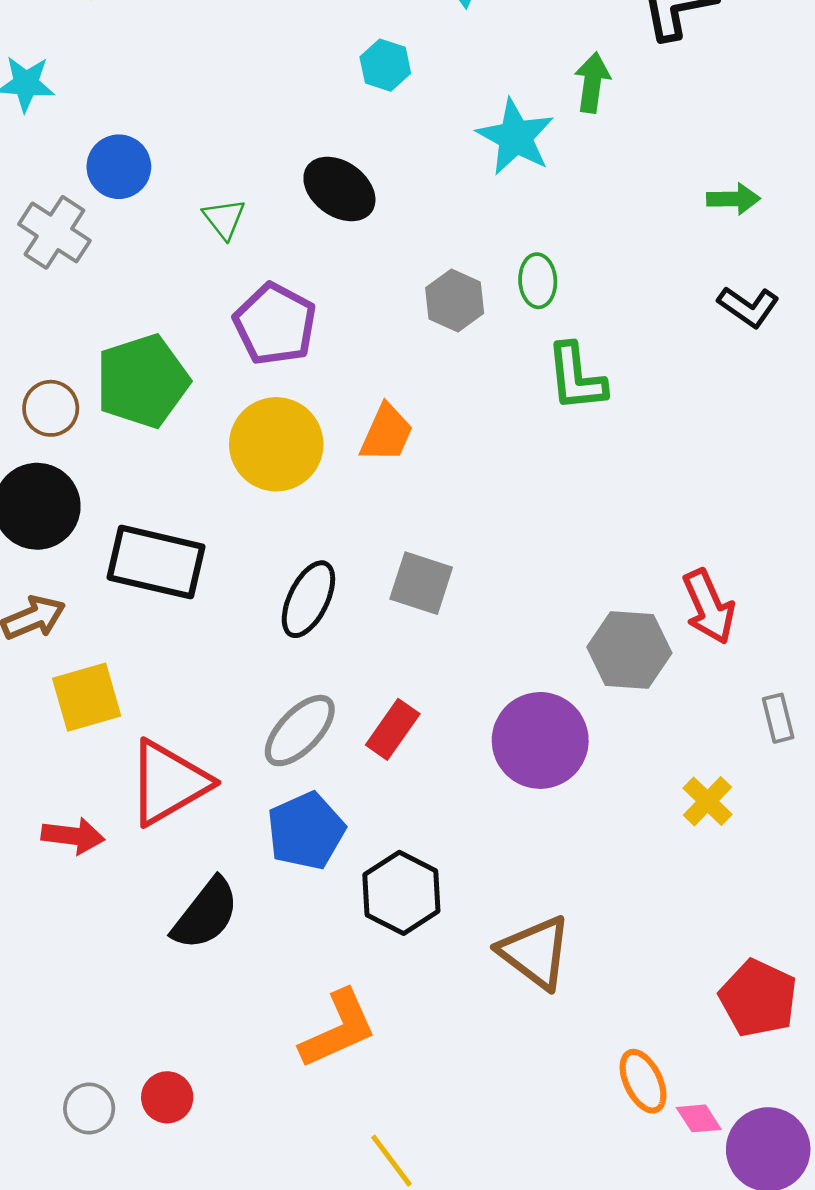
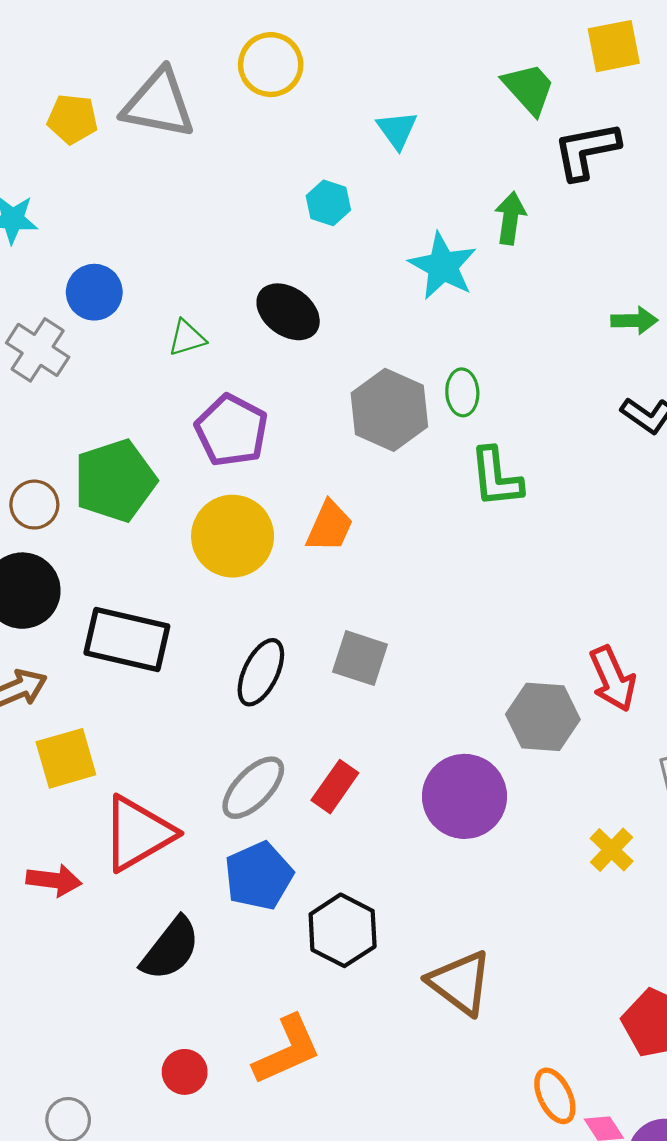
green triangle: (224, 219) -> (187, 338), turned 51
gray hexagon: (455, 301) -> (389, 410), size x1.5
red circle: (167, 1097) -> (185, 1072), moved

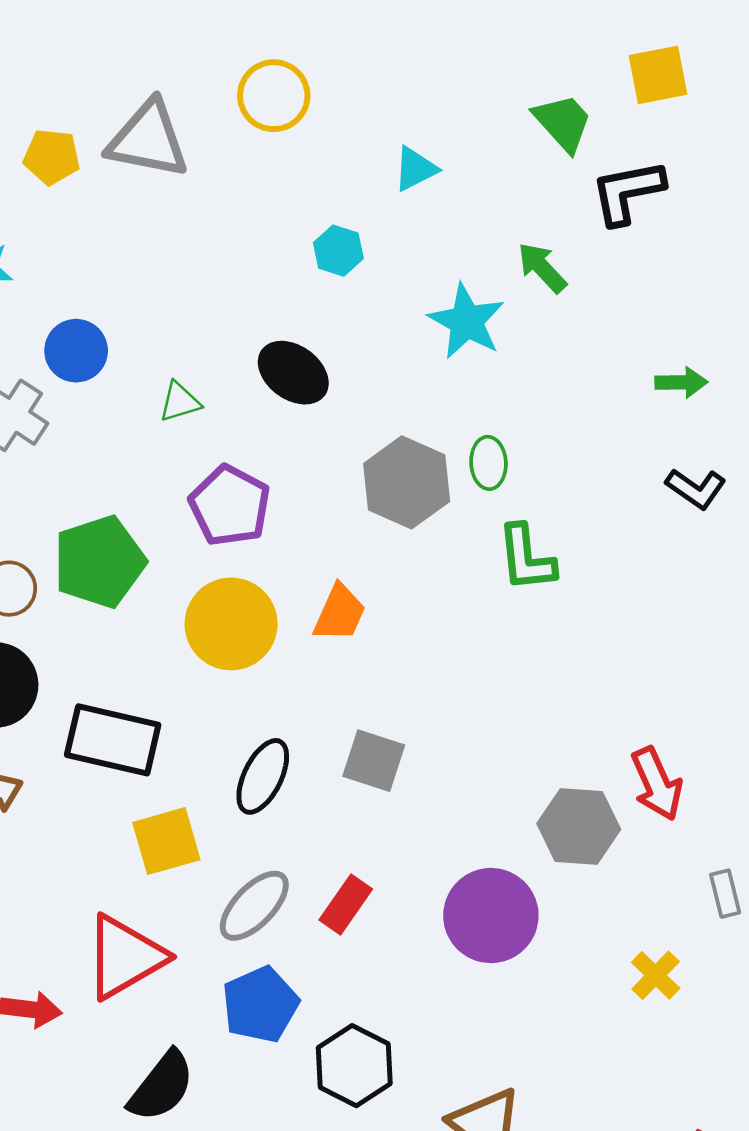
cyan triangle: (397, 130) -> (415, 169), turned 39
green arrow: (510, 218) -> (542, 268), turned -51
yellow square: (66, 758) -> (166, 841), moved

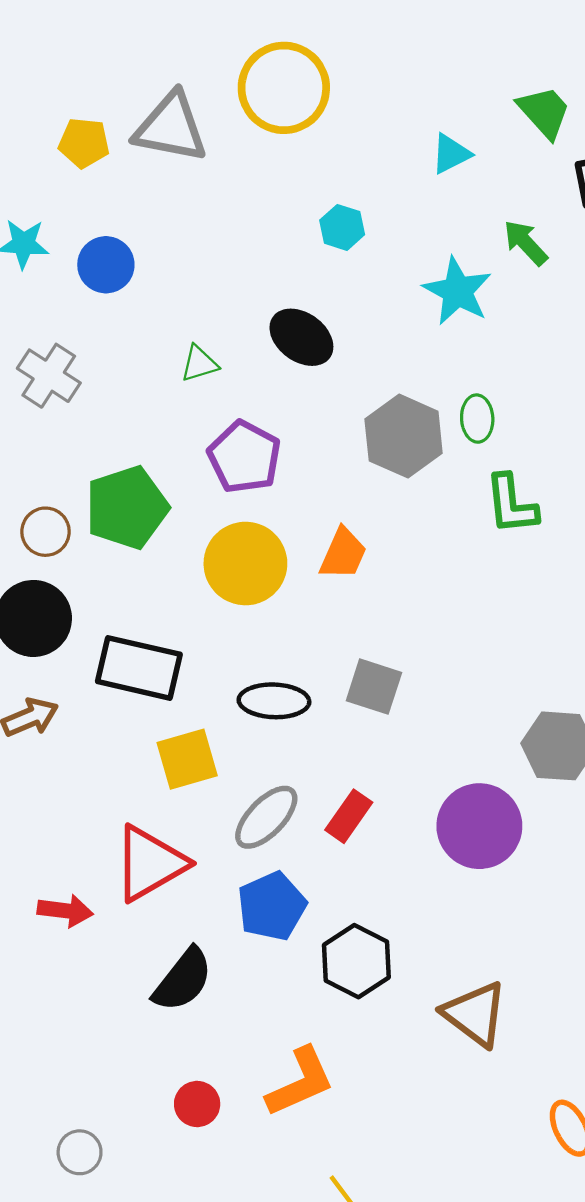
yellow circle: (274, 96) -> (284, 88), size x1.4
cyan triangle: (415, 169) -> (451, 154), moved
blue circle: (76, 351) -> (106, 265), moved
black ellipse: (263, 776) -> (274, 701), turned 66

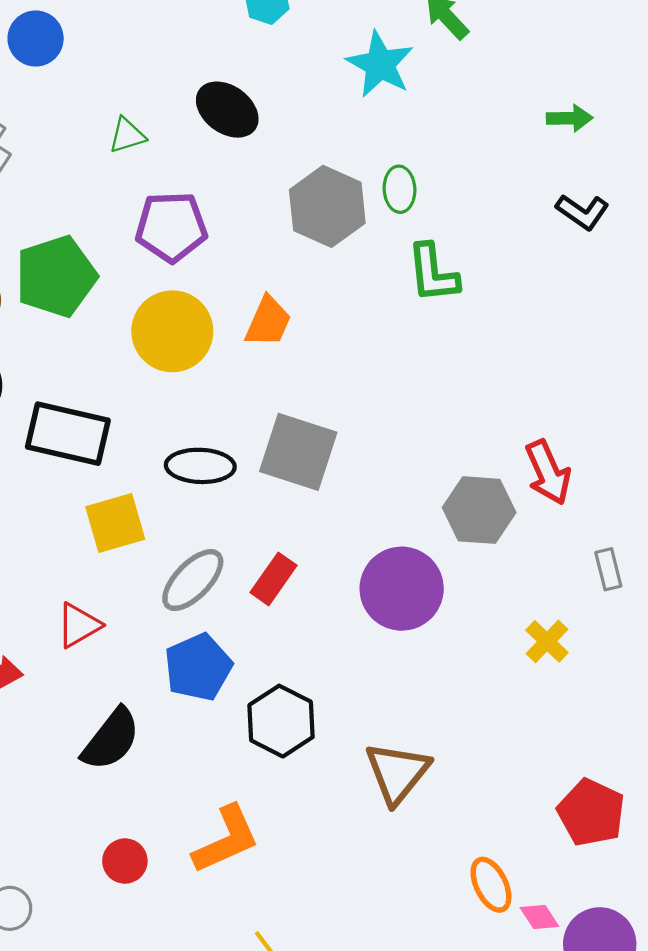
purple pentagon: (244, 457) -> (171, 227), turned -30
gray square: (374, 687) -> (298, 452), size x1.4
red triangle: (150, 863) -> (79, 625), size x0.6
brown triangle: (475, 1014) -> (397, 773), turned 32

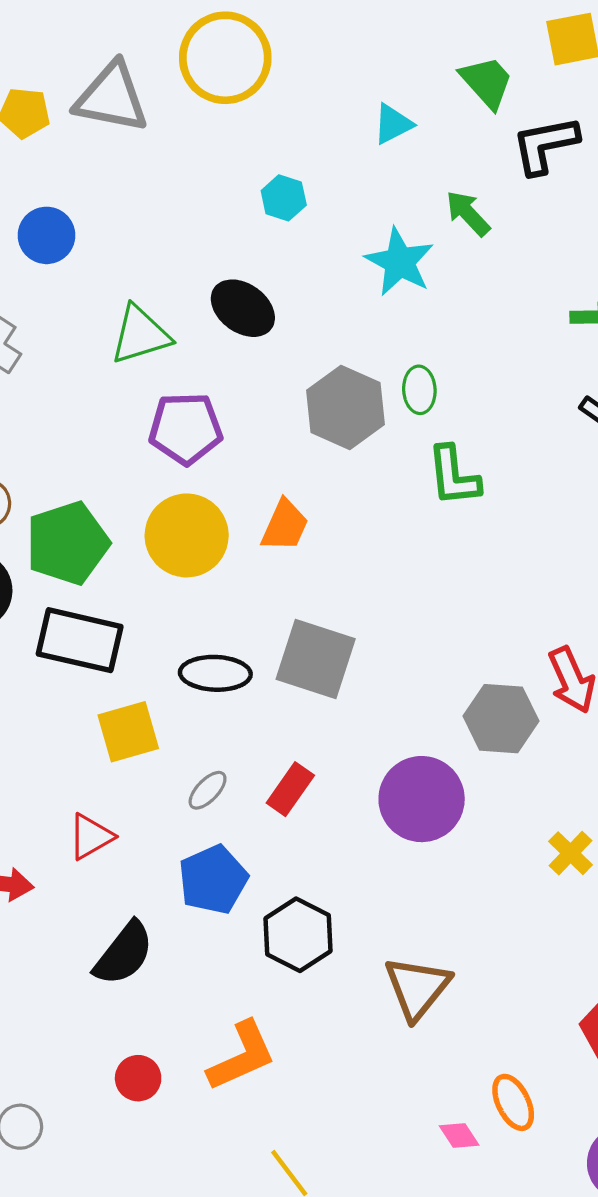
green triangle: (127, 135) -> (140, 335), size x1.6
green pentagon: (56, 276) -> (67, 543), moved
gray ellipse: (193, 580) -> (208, 790), size x0.6
pink diamond: (539, 917) -> (459, 1136), moved

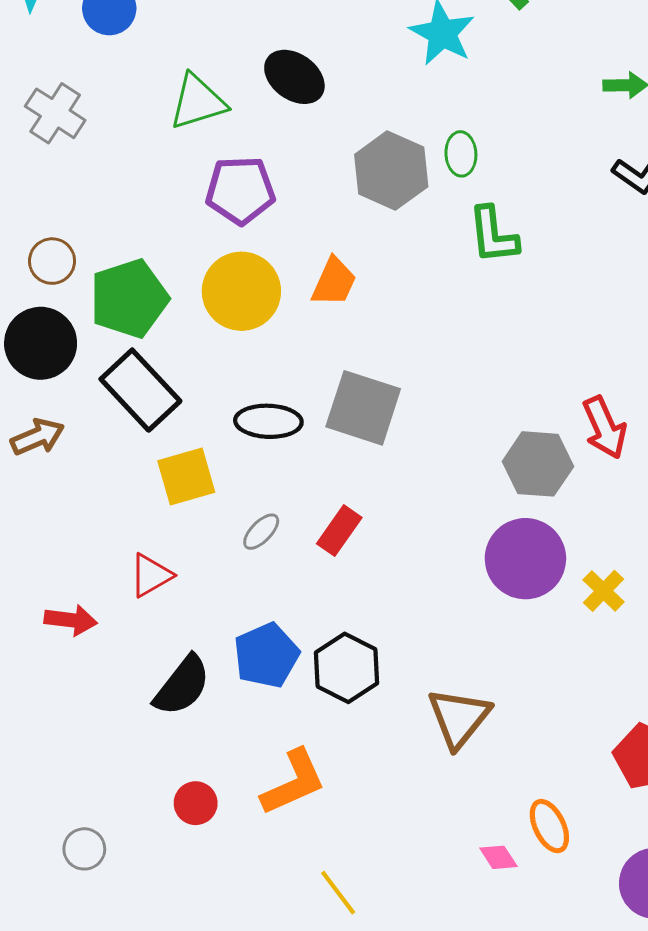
black rectangle: (80, 640) -> (140, 390), turned 34
purple circle: (422, 799) -> (525, 559), moved
blue pentagon: (213, 880) -> (266, 655), moved

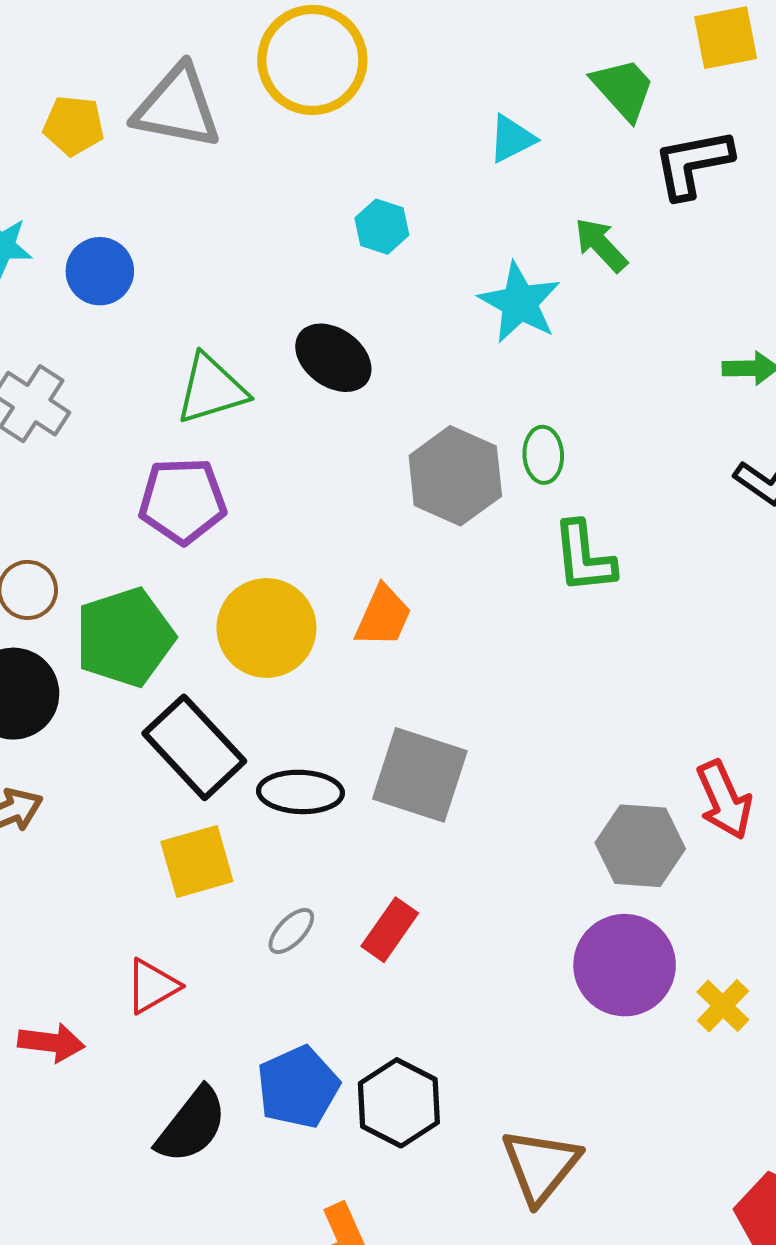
purple pentagon: (240, 190) -> (182, 501), moved
black rectangle: (140, 390) -> (194, 747), moved

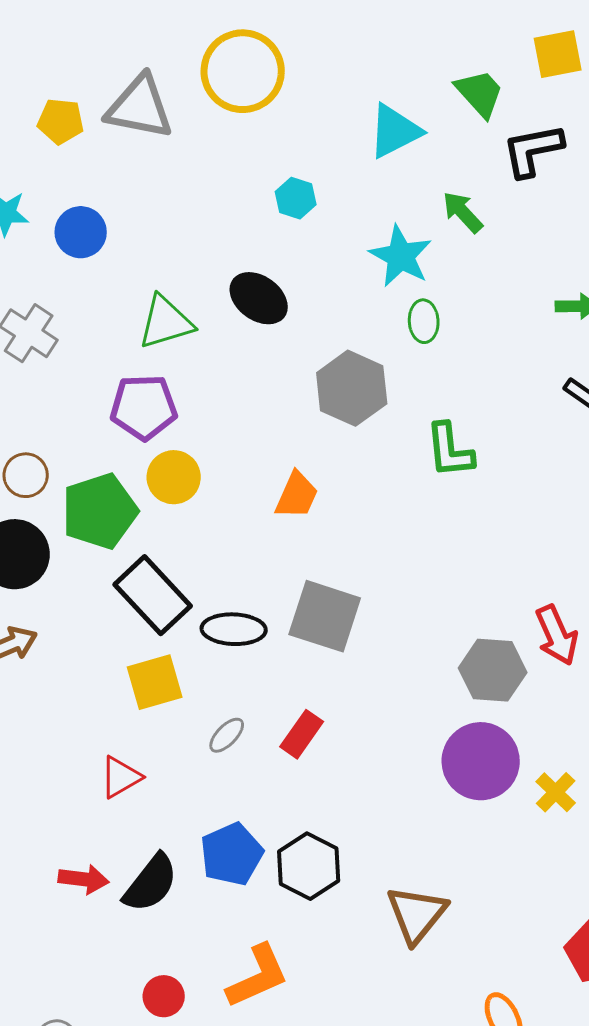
cyan triangle: (512, 139) -> (395, 131), size x1.5
green ellipse: (543, 455) -> (424, 321), moved
yellow circle: (266, 628) -> (174, 477), moved, size x0.7
red arrow: (51, 1043) -> (84, 879), moved

